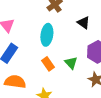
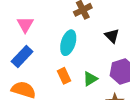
green triangle: (71, 63) -> (90, 79), turned 32

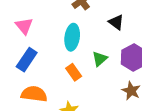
green triangle: (90, 79) -> (100, 59), moved

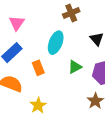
orange rectangle: (74, 72) -> (38, 68), moved

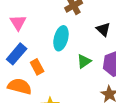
orange rectangle: (38, 68) -> (37, 67), moved

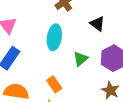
orange rectangle: (37, 67) -> (54, 84), moved

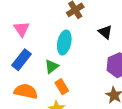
green triangle: (81, 59) -> (52, 66), moved

